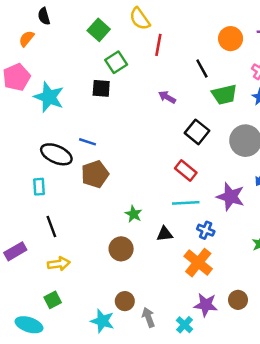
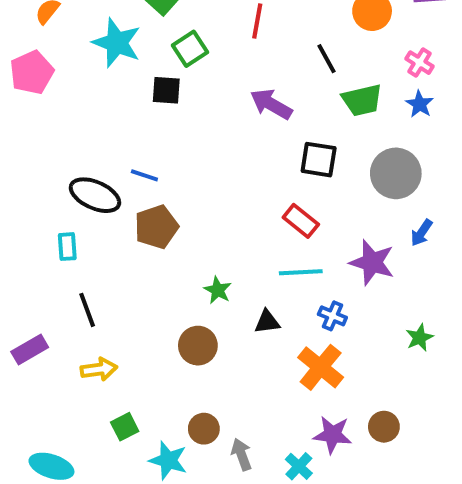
cyan star: (49, 97) -> (117, 43), moved
purple arrow: (167, 97) -> (271, 104), size x1.5
black square: (197, 132) -> (319, 160), turned -30
green square: (53, 300) -> (125, 427), moved

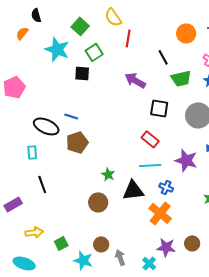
pink pentagon: (32, 72) -> (14, 87), moved
black triangle: (267, 322) -> (133, 190), size x1.6
yellow arrow: (99, 369) -> (34, 232), moved

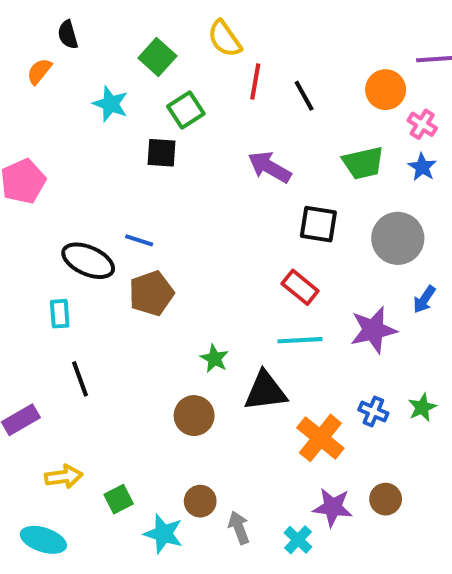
orange circle: (186, 33) -> (386, 90), moved
cyan star: (57, 49) -> (111, 104), size x0.7
black line: (163, 57) -> (304, 96), moved
purple star: (186, 160) -> (373, 330), turned -30
blue cross: (166, 187) -> (373, 411), moved

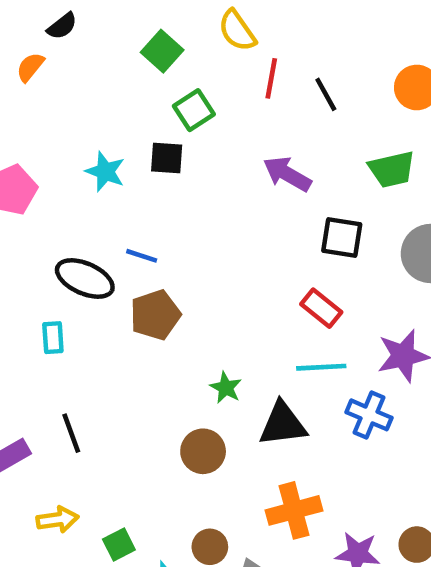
black semicircle: (68, 35) -> (62, 26), turned -112
cyan star: (111, 104) -> (105, 172), moved
black line: (80, 379) -> (71, 433), moved
blue cross: (373, 411) -> (369, 415), moved, size x1.4
orange cross: (320, 438) -> (294, 510), moved, turned 36

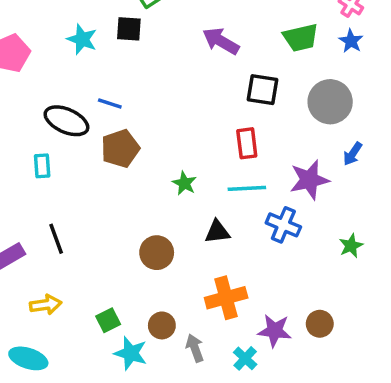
red rectangle: (321, 308) -> (247, 143), turned 44
green star: (226, 388) -> (184, 183), moved
black triangle: (283, 424) -> (217, 232), size x0.7
green square: (119, 545) -> (108, 320), moved

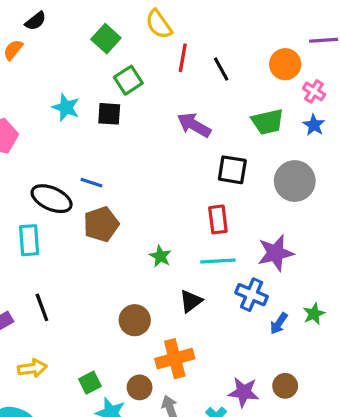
cyan star: (82, 39) -> (66, 107), moved
blue arrow: (353, 154) -> (279, 323), moved
cyan rectangle: (42, 166) -> (29, 240), size x1.4
black triangle: (217, 232) -> (191, 301), turned -30
orange cross: (226, 298) -> (175, 359), moved

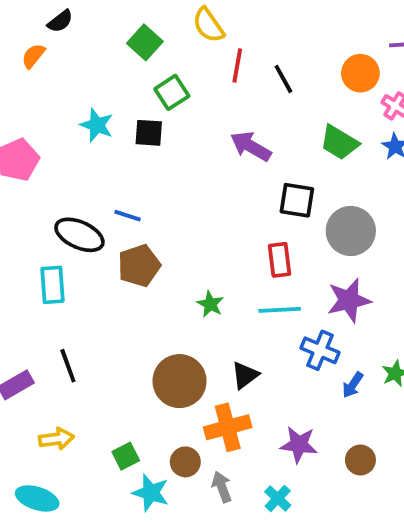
green trapezoid: (268, 122) -> (339, 142), turned 44
gray circle: (295, 181) -> (351, 231), moved
black triangle: (191, 301) -> (245, 375), moved
brown circle: (135, 320) -> (180, 381), size x1.4
purple star: (244, 392) -> (299, 445), moved

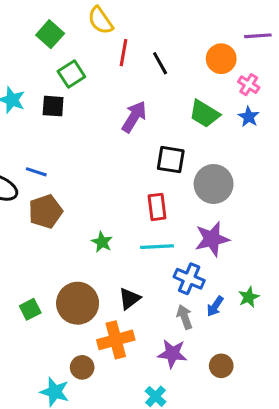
purple arrow: (251, 146) -> (134, 117), turned 92
green square: (126, 456) -> (30, 309), moved
gray arrow: (222, 487) -> (185, 317), moved

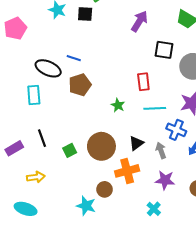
red rectangle: (157, 207) -> (143, 82), moved
gray arrow: (185, 317) -> (161, 150), moved

